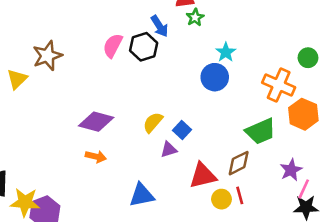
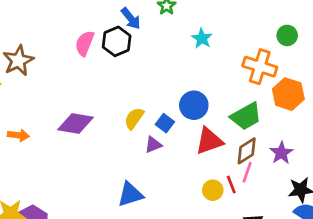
blue circle: (215, 77) -> (194, 105), moved
orange arrow: (96, 156) -> (18, 135), moved
brown diamond: (239, 163) -> (247, 151), moved
red triangle: (203, 176) -> (209, 141), moved
pink line: (304, 189) -> (247, 172), moved

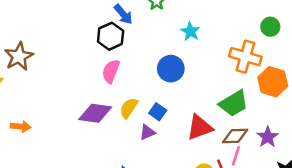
pink semicircle: (85, 43) -> (111, 71), moved
blue circle: (194, 105) -> (171, 69), moved
purple diamond: (76, 123) -> (95, 113), moved
brown diamond: (247, 151) -> (235, 136), turned 32

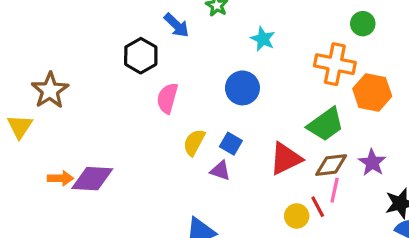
black hexagon: (111, 36) -> (141, 56), moved
purple diamond: (95, 113) -> (92, 179), moved
purple triangle: (147, 132) -> (220, 171), turned 48

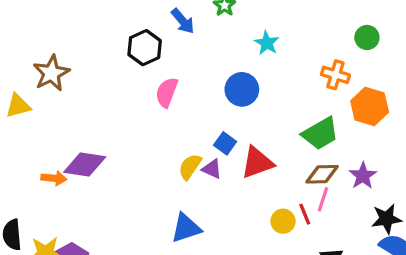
orange cross: (335, 64) -> (335, 75), size x0.7
yellow triangle: (20, 126) -> (18, 106), turned 36
yellow semicircle: (194, 142) -> (190, 167), moved
red triangle: (286, 159) -> (257, 163), moved
orange arrow: (60, 178) -> (54, 178), moved

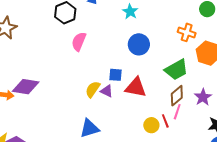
cyan star: (267, 43) -> (130, 12), moved
blue circle: (242, 89) -> (139, 44), moved
blue square: (225, 143) -> (115, 75), turned -32
red triangle: (257, 163) -> (136, 87), turned 30
brown diamond: (322, 174) -> (177, 96), turned -40

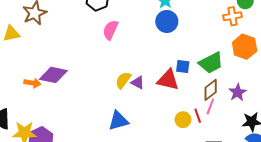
orange cross: (187, 32) -> (233, 16), moved, turned -30
blue circle: (139, 44) -> (167, 21), moved
blue square: (115, 75) -> (183, 67), moved

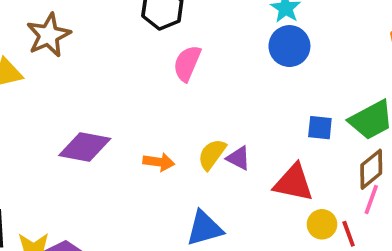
red triangle: (168, 80) -> (293, 183), moved
orange arrow: (32, 83) -> (159, 162), moved
red line: (198, 116) -> (349, 234), moved

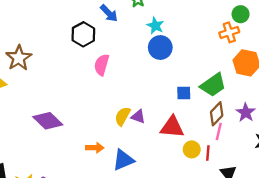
purple diamond: (85, 147) -> (48, 121), turned 40
orange arrow: (159, 162) -> (95, 148), moved
red line: (349, 234) -> (208, 153), turned 32

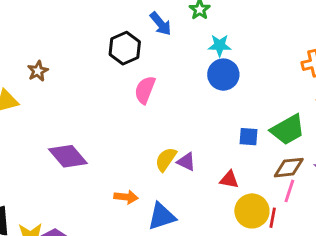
cyan star: (155, 26) -> (220, 45), turned -30
brown star: (19, 58) -> (38, 71), size x0.6
brown diamond: (217, 114) -> (289, 168), turned 35
red triangle: (172, 127) -> (229, 179), size x0.6
yellow circle: (192, 149) -> (252, 211), size x1.5

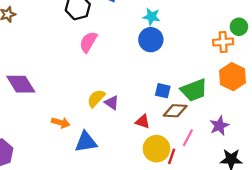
brown diamond: (289, 168) -> (175, 111), moved

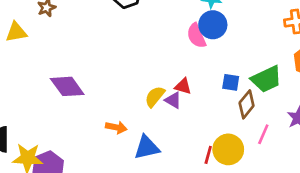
pink semicircle: (88, 42) -> (196, 36), moved, turned -50
brown diamond: (175, 111) -> (247, 104), turned -50
red triangle: (143, 122) -> (183, 86), moved
red line: (172, 156) -> (208, 155), moved

